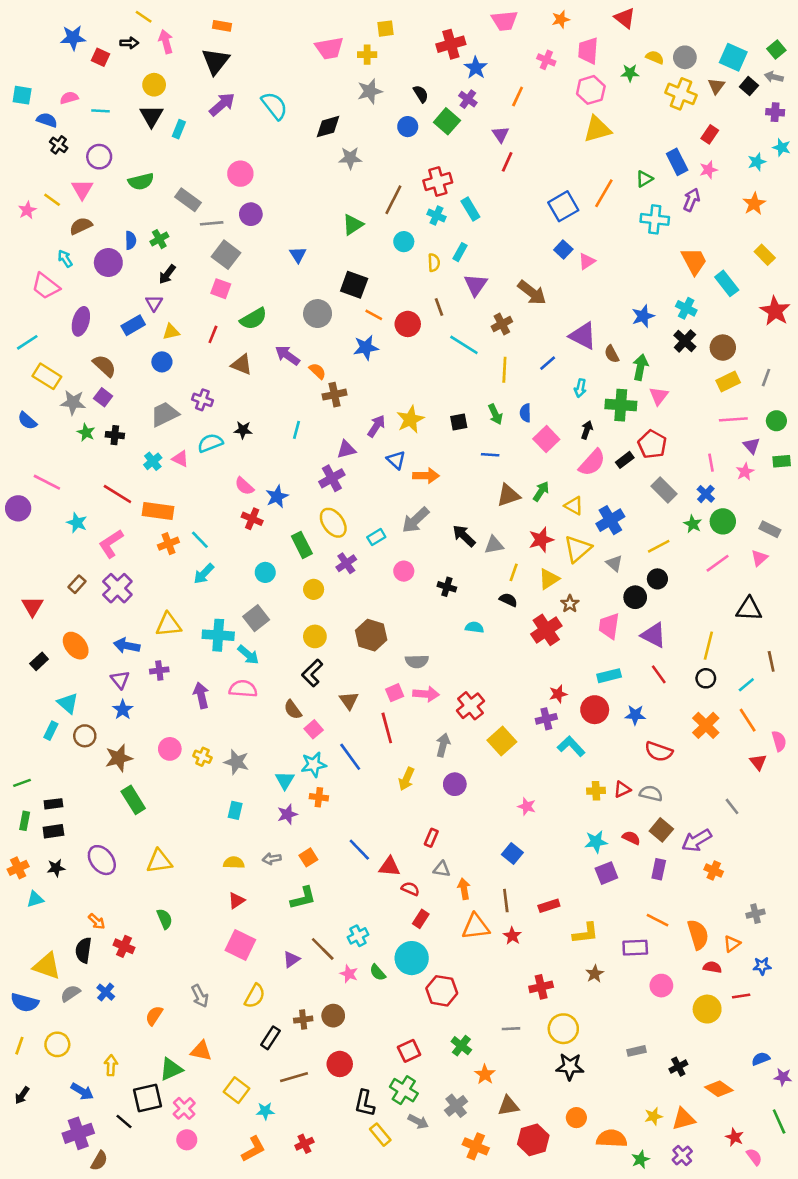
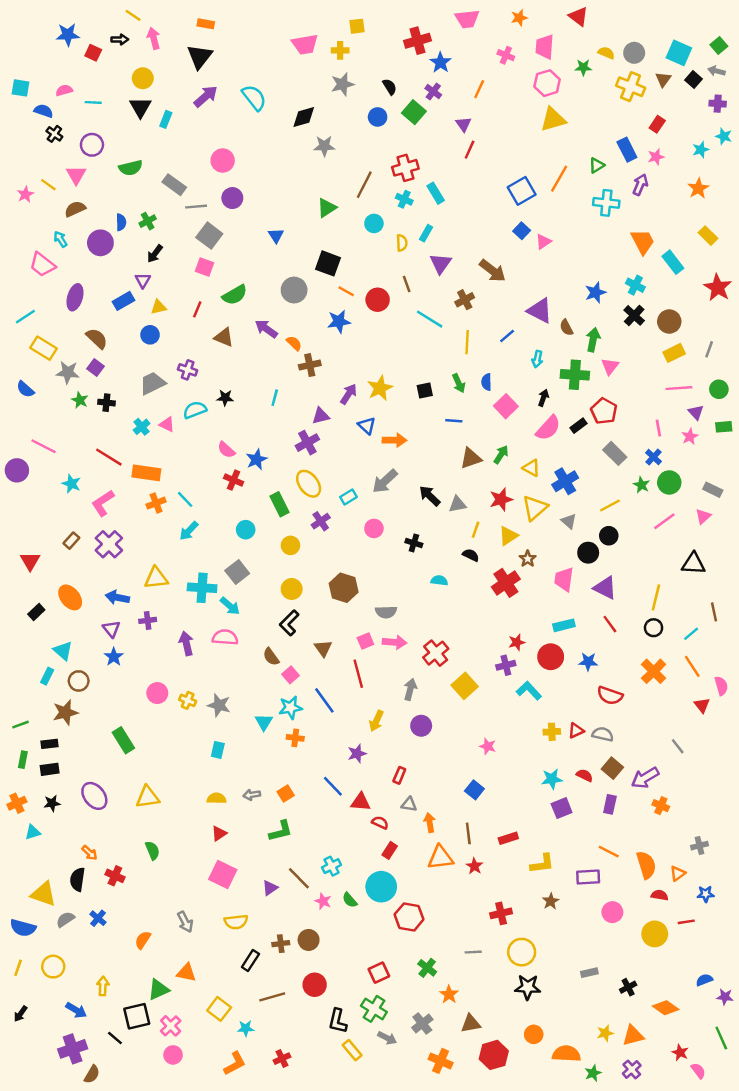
brown star: (119, 758) -> (65, 712), moved
purple star: (287, 814) -> (357, 754), moved
yellow semicircle: (255, 996) -> (236, 922), turned 55

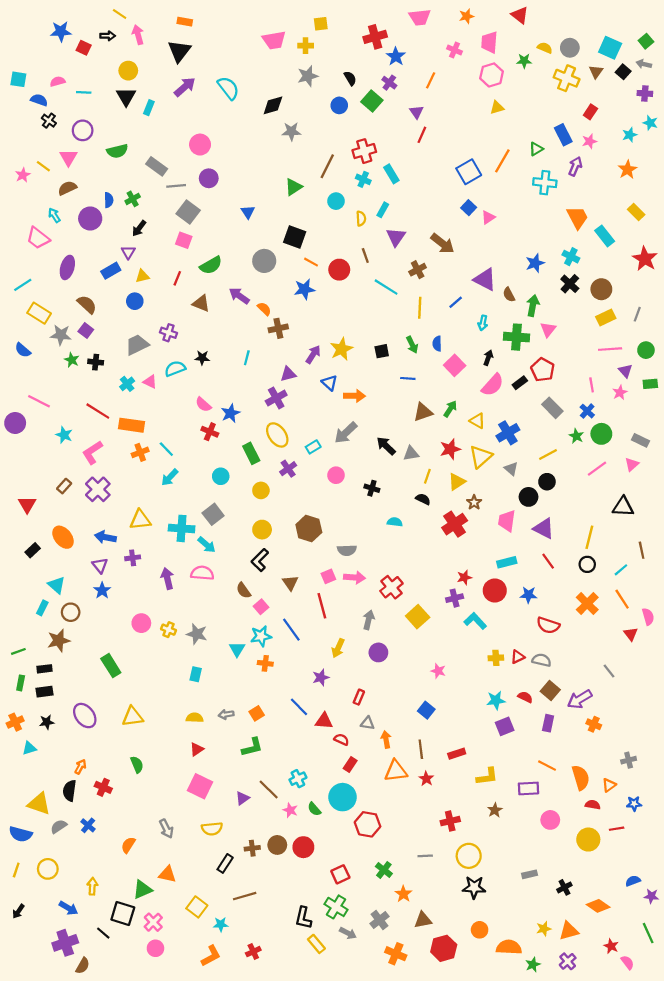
yellow triangle: (553, 119) -> (497, 108), size x0.6
orange arrow: (90, 853) -> (80, 767), turned -104
red circle: (315, 985) -> (303, 847), moved
black square: (137, 1016) -> (123, 913), turned 30

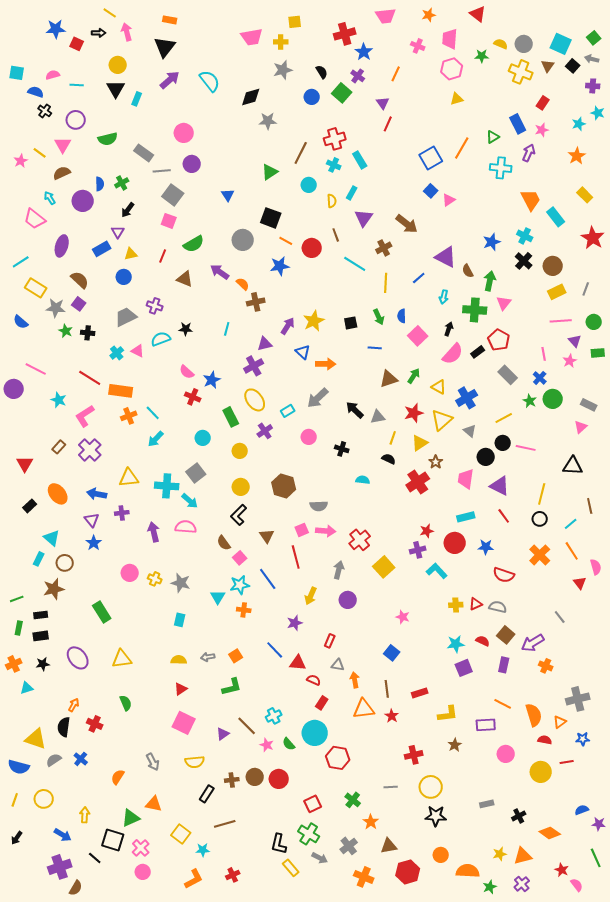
pink line: (597, 469) -> (526, 448), moved, turned 48
gray cross: (629, 760) -> (578, 699), size x1.6

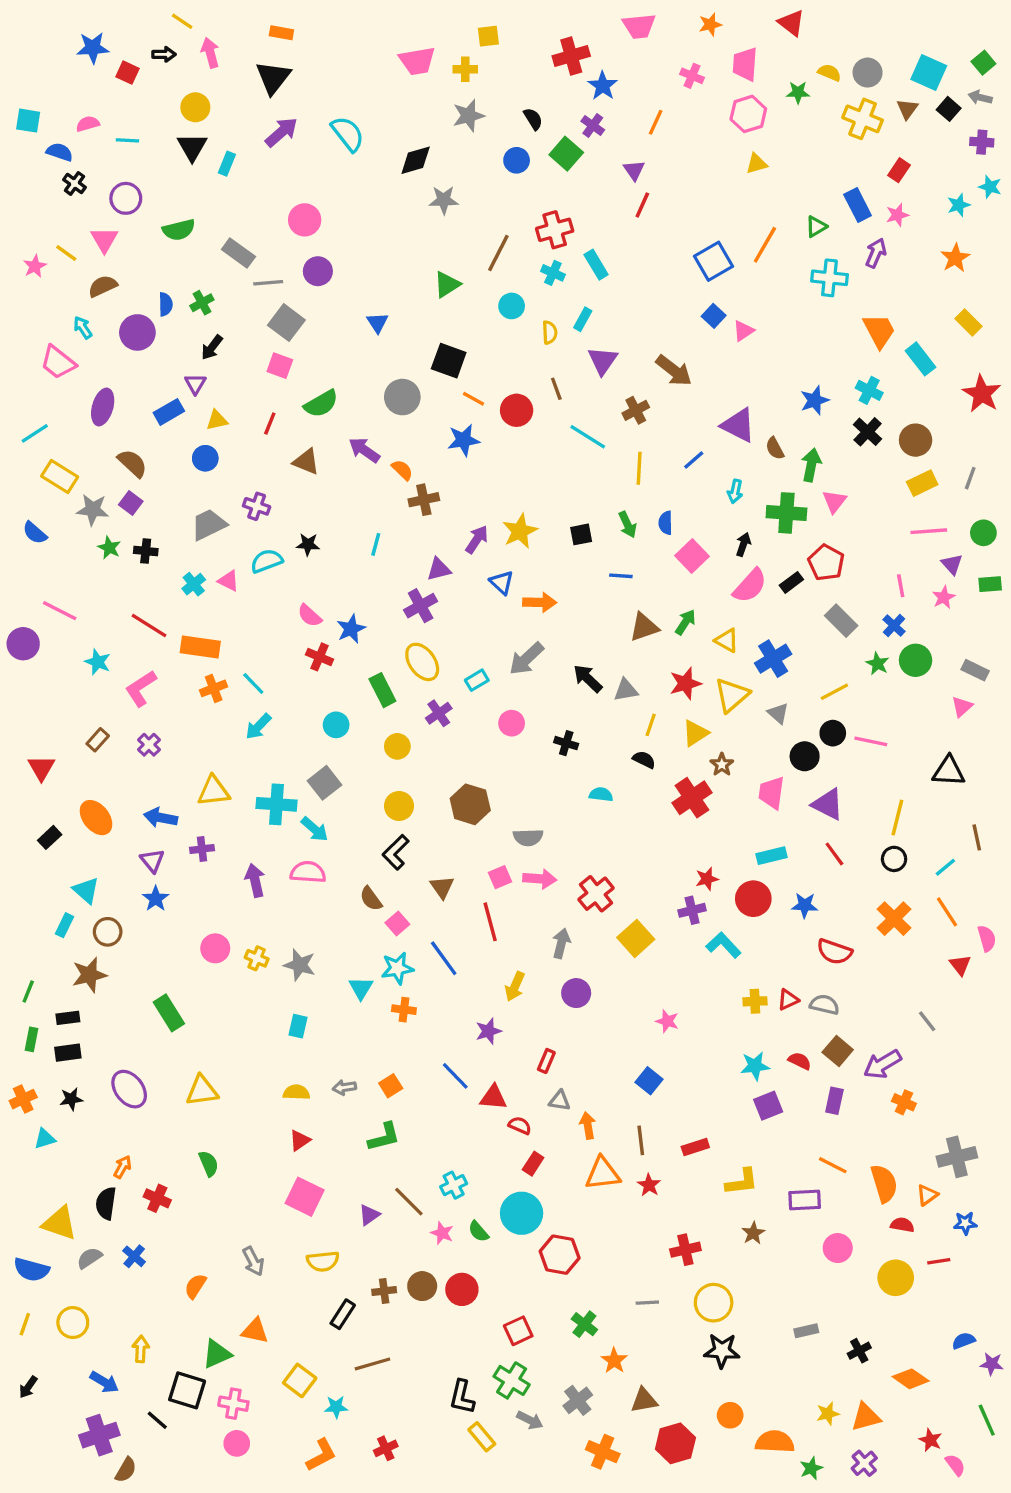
purple cross: (90, 450) -> (149, 745), size x0.6
green line: (17, 599) -> (28, 991), turned -48
pink cross: (141, 848) -> (233, 1404), turned -36

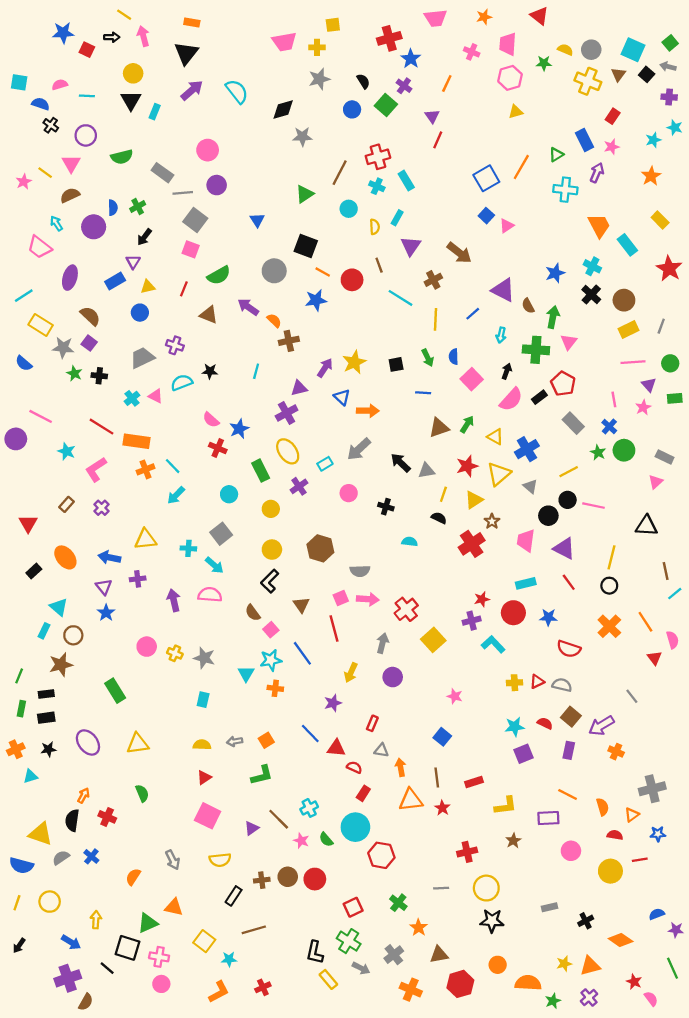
cyan cross: (276, 804) -> (188, 548), size x0.6
cyan line: (945, 867) -> (675, 594), moved
orange semicircle: (884, 1183) -> (603, 807), size x0.7

